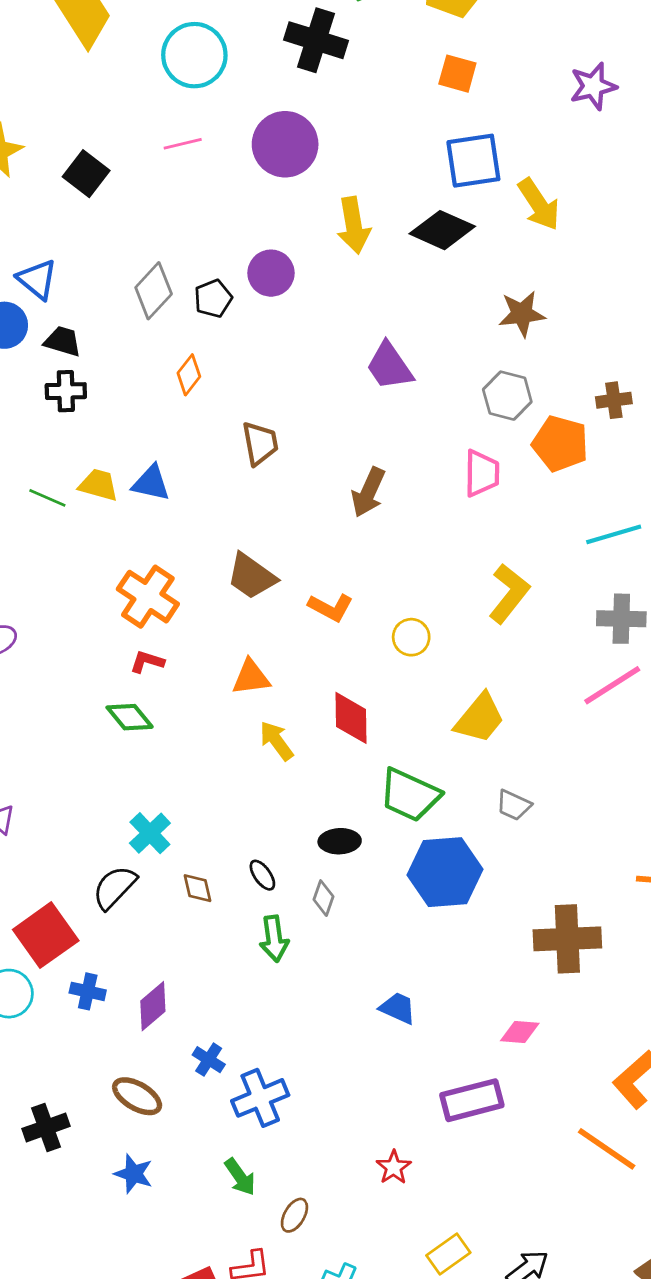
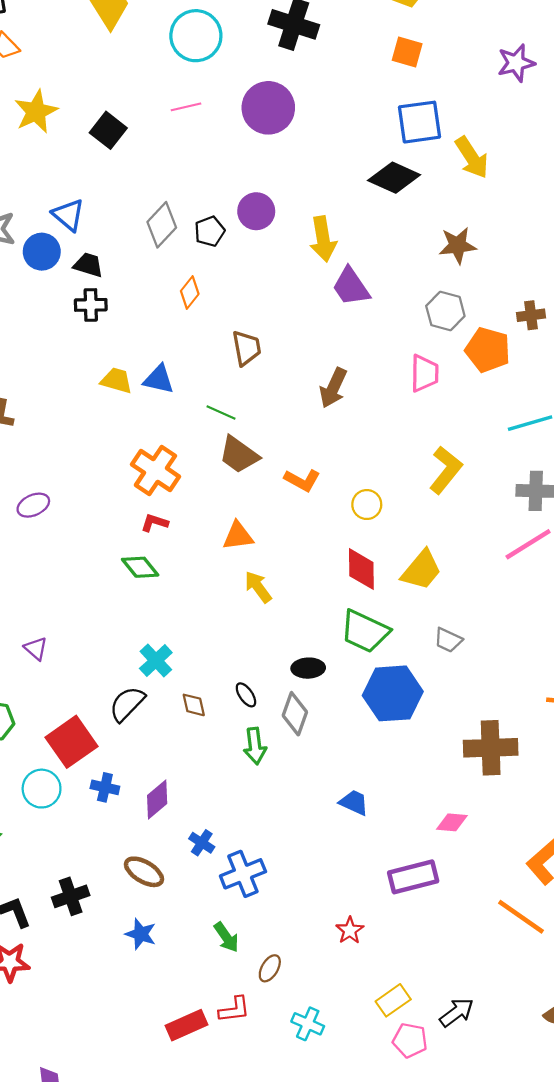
yellow arrow: (354, 225) -> (323, 239), moved
green line: (47, 498) -> (221, 413), moved
red diamond: (351, 718) -> (361, 569), moved
gray diamond: (323, 898) -> (295, 714), size x1.5

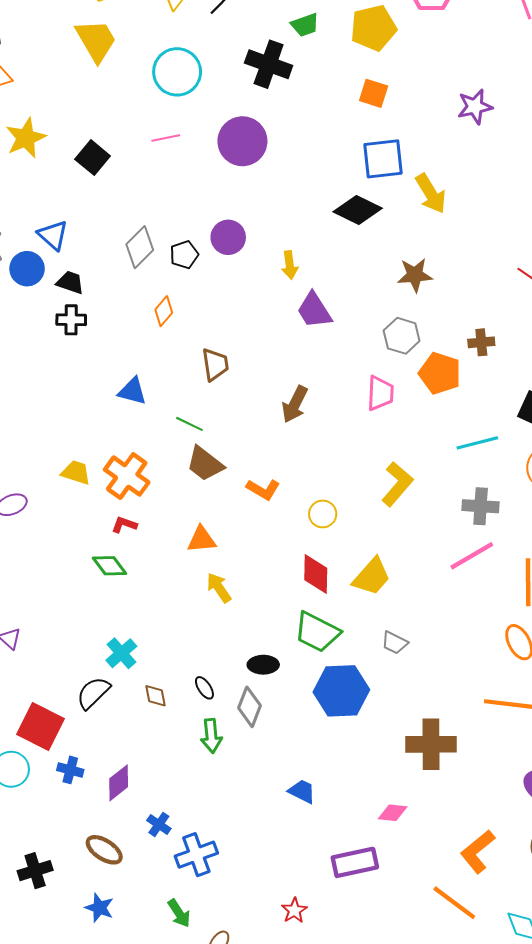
yellow arrow: (323, 239) -> (290, 265), size x0.7
yellow trapezoid: (116, 380) -> (76, 472), moved
red square: (72, 742) -> (40, 727), turned -30

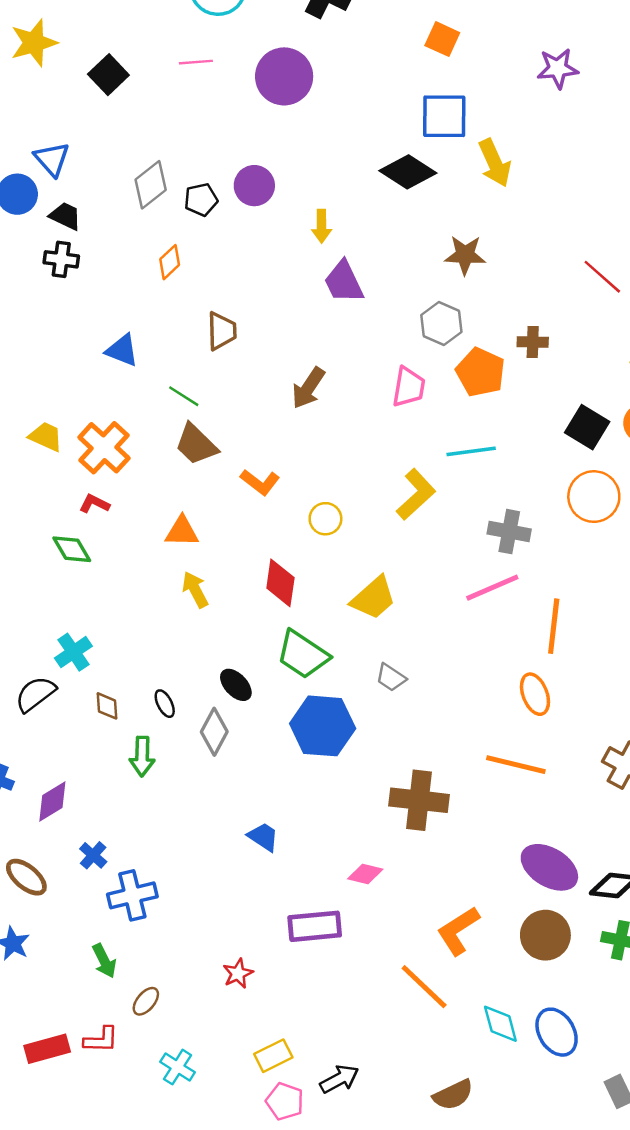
cyan line: (477, 443) -> (471, 451), moved
red diamond: (316, 574) -> (280, 583), moved
black ellipse: (263, 665) -> (236, 685), turned 40
green arrow: (211, 736) -> (142, 756), moved

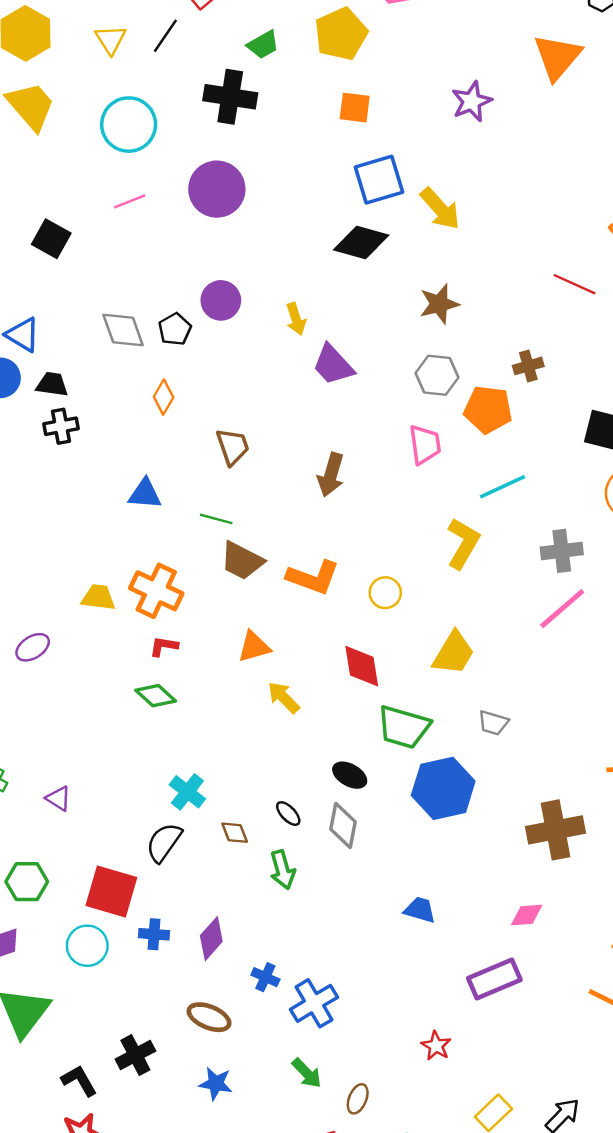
gray diamond: (151, 185) -> (123, 330), turned -54
orange L-shape: (260, 482) -> (313, 577), size x1.4

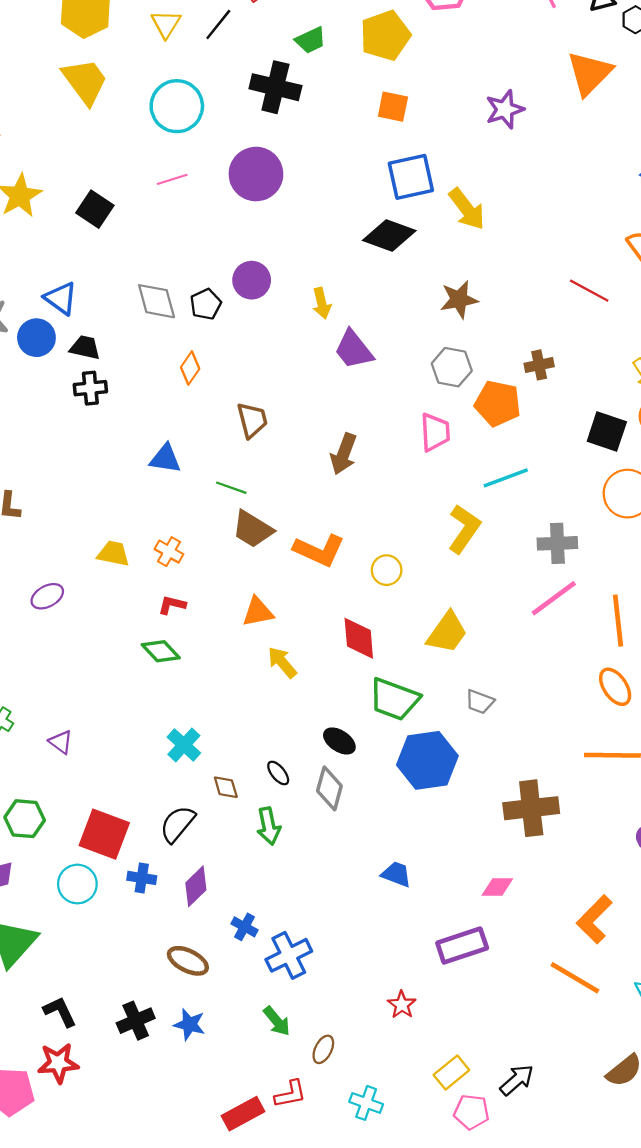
orange cross: (156, 591) -> (169, 552), size x0.6
black semicircle: (164, 842) -> (177, 824), moved
black cross: (135, 1055) -> (136, 1021), moved

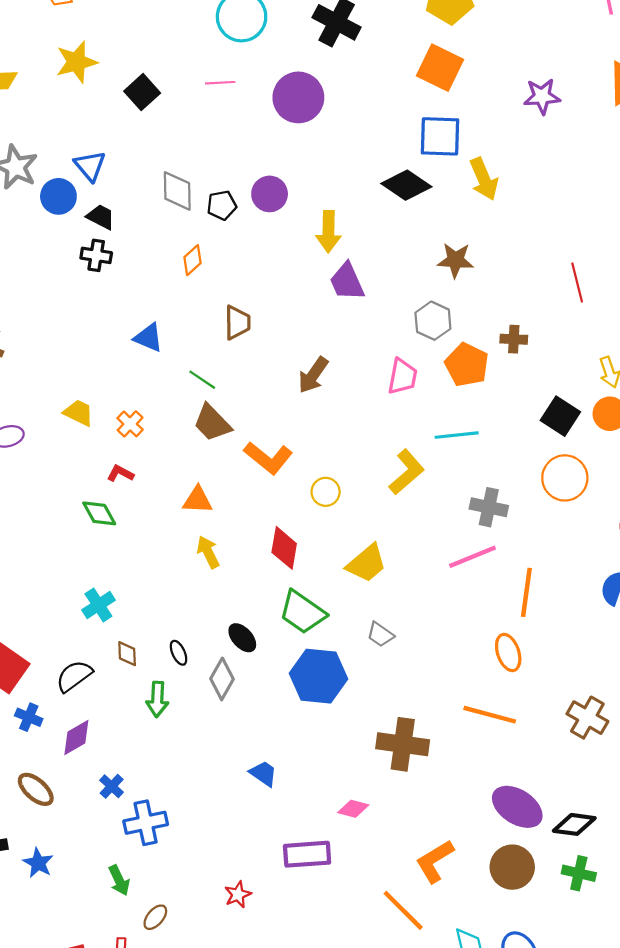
orange square: (393, 107) -> (440, 68), size x1.5
red line: (589, 291) -> (577, 283), turned 33
yellow arrow: (322, 303) -> (328, 232), size x1.4
brown ellipse: (188, 961) -> (36, 789), moved

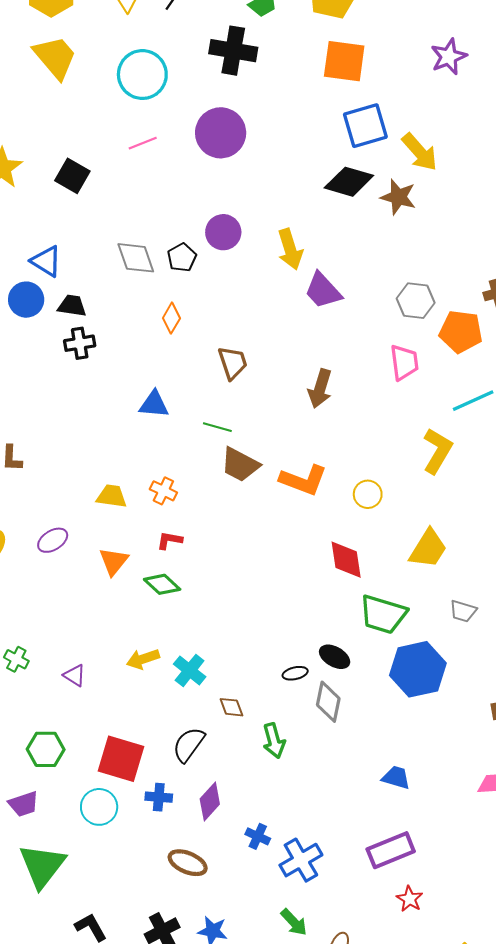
brown star: (455, 260) -> (398, 197), moved, turned 30
orange triangle: (198, 500) -> (114, 561), moved, turned -36
yellow arrow: (208, 552) -> (143, 659), moved, turned -64
black ellipse: (179, 653) -> (295, 673), moved, turned -60
purple rectangle: (307, 854) -> (391, 850), moved

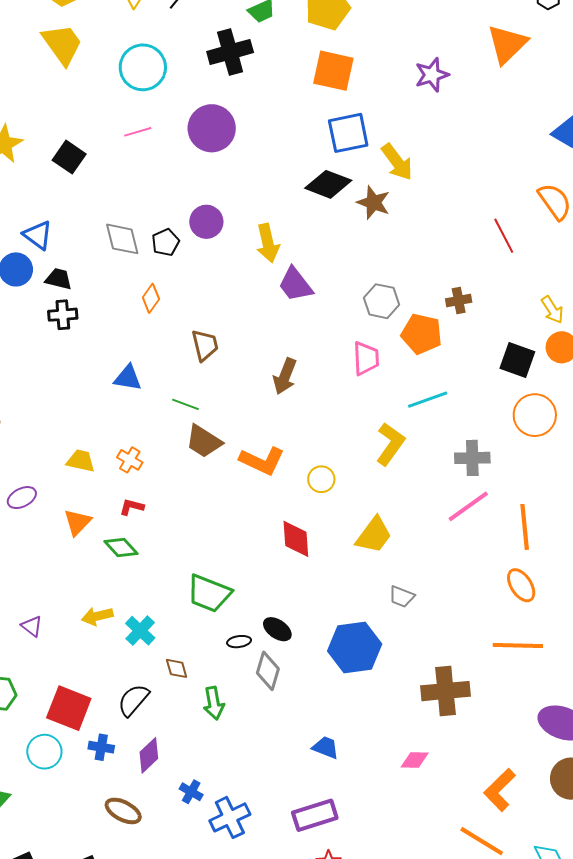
black cross: (233, 51) -> (230, 52), turned -30
green trapezoid: (383, 614) -> (209, 593), moved

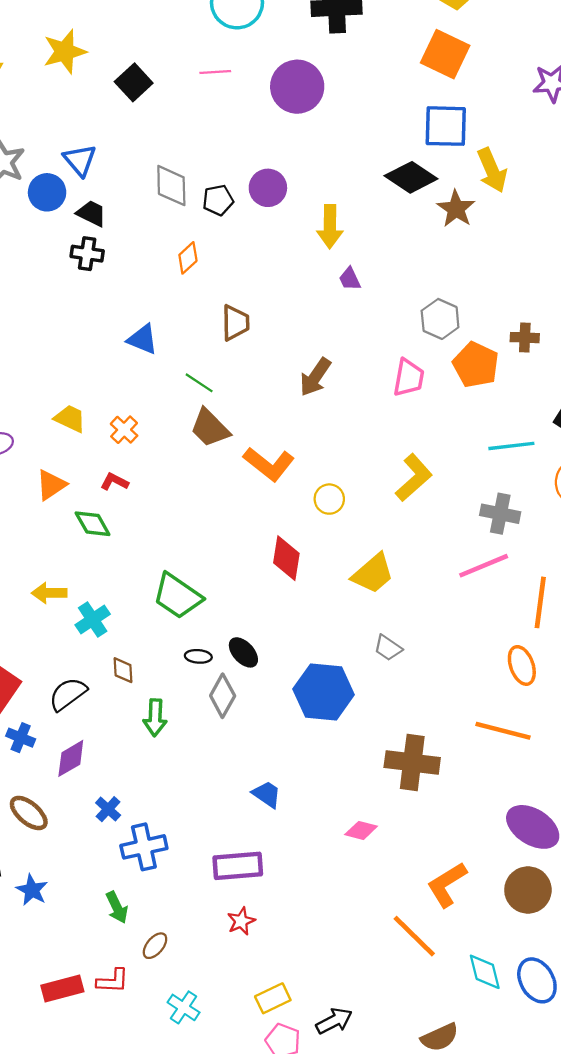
purple trapezoid: (295, 284) -> (350, 279), size x0.6
cyan line: (428, 400) -> (511, 446), moved

